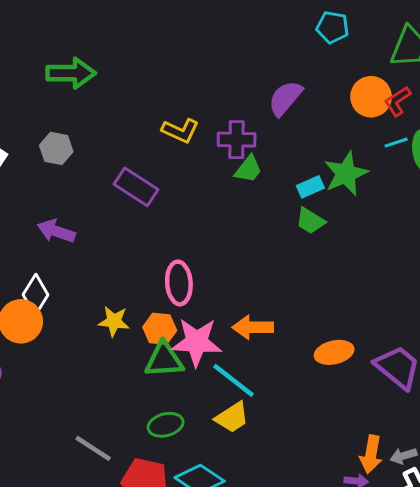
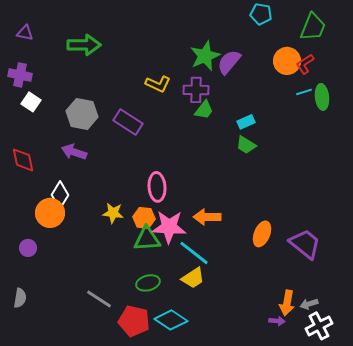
gray hexagon: (56, 148) -> (82, 114), moved, size x1.4
green star: (346, 174) -> (205, 56), moved
orange ellipse: (334, 352) -> (262, 234), turned -55

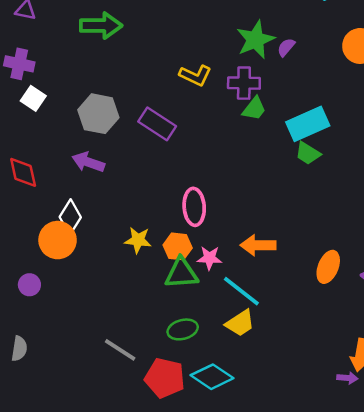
purple semicircle: (229, 62) -> (286, 47), size x0.6
cyan rectangle: (246, 122) -> (308, 124), size x1.8
pink star: (169, 227) -> (209, 258), size x0.6

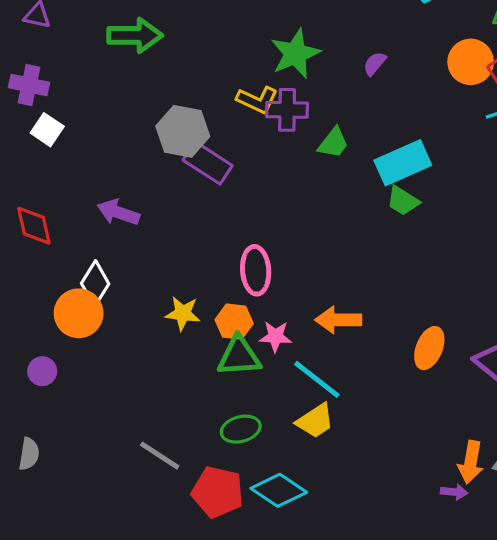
green star: (255, 40) -> (295, 54), moved
purple cross: (244, 83) -> (287, 110), moved
gray hexagon: (98, 114) -> (183, 131), moved

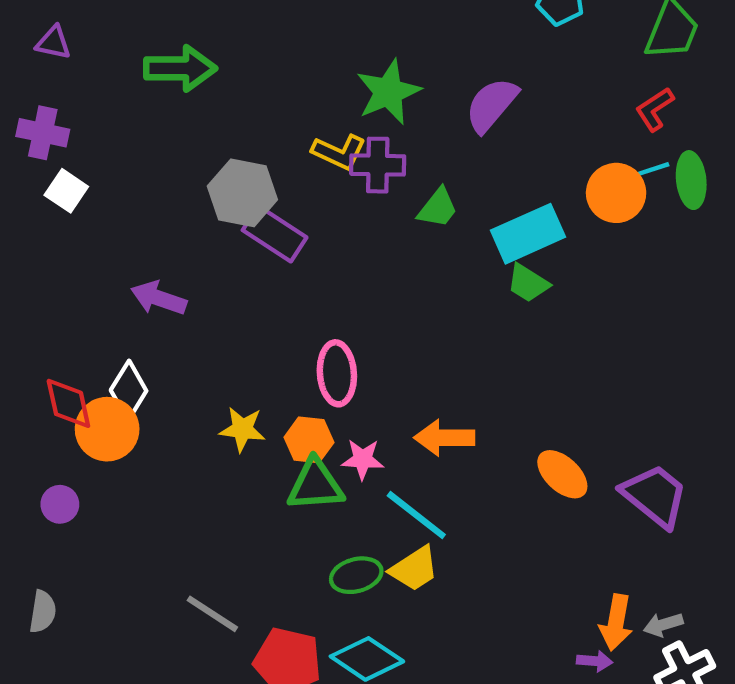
orange circle: (471, 62) -> (616, 193), moved
purple semicircle: (375, 64) -> (491, 105), size x1.8
red diamond: (34, 226) -> (68, 403), moved
orange ellipse: (429, 348) -> (562, 474), turned -69
green ellipse: (241, 429) -> (356, 575), moved

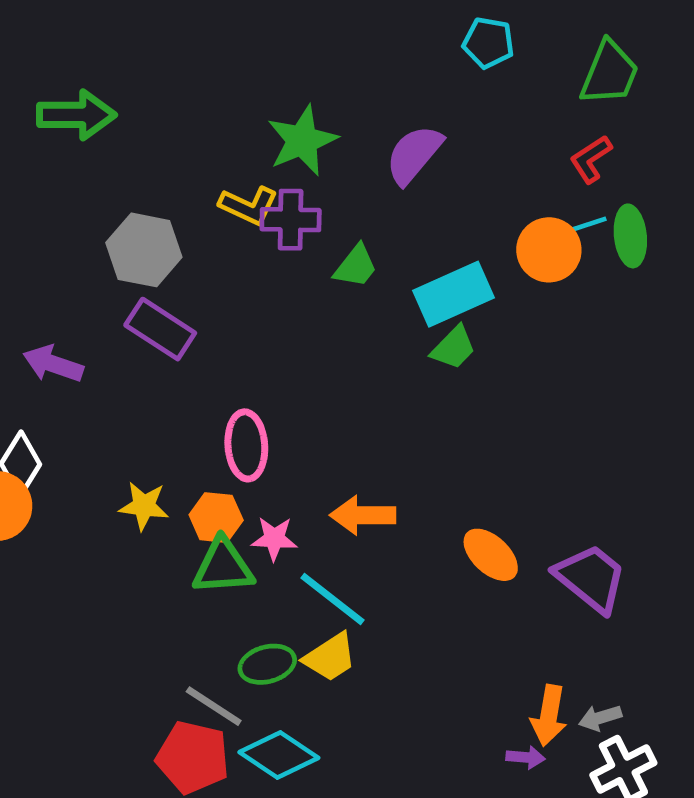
purple rectangle: (275, 234) -> (160, 329), moved
green trapezoid: (528, 283) -> (453, 348), turned -78
gray line: (212, 614) -> (214, 706), moved

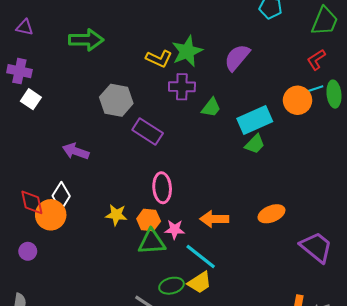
yellow L-shape: (249, 206) -> (159, 59), moved
purple rectangle: (160, 329) -> (148, 132), moved
orange ellipse: (491, 555) -> (271, 214), moved, turned -65

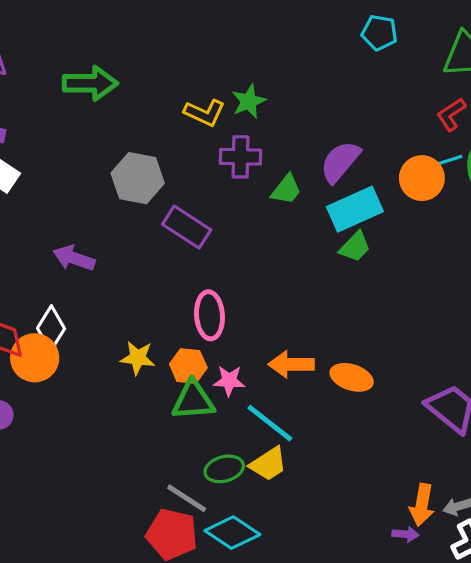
green star: (187, 51) -> (249, 101), size x0.7
purple semicircle: (237, 58) -> (340, 162), moved
orange ellipse: (271, 214) -> (352, 377), moved, turned 40

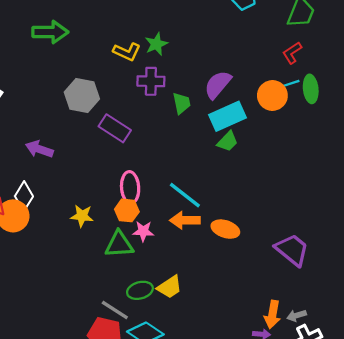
green trapezoid: (286, 190) -> (182, 103), turned -50
orange hexagon: (188, 366) -> (127, 210), moved
cyan line: (270, 423) -> (185, 195), moved

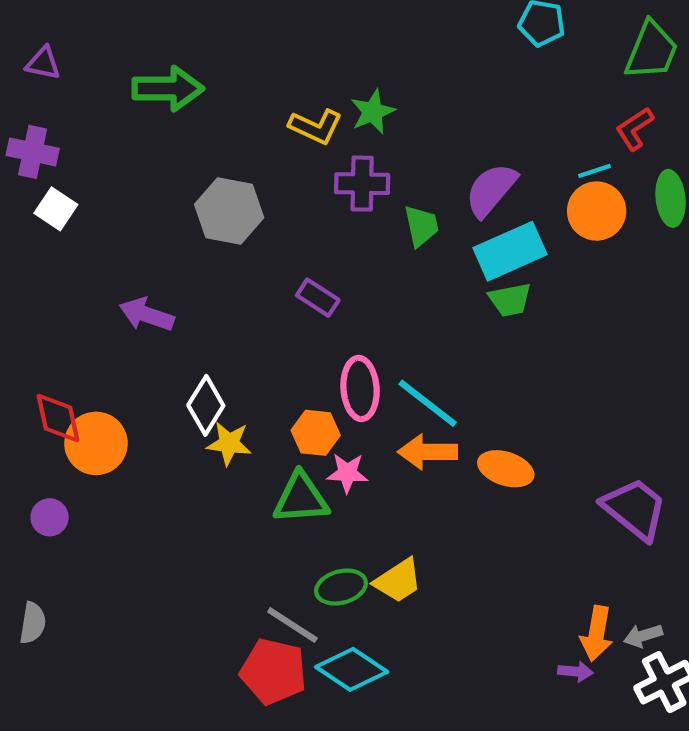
cyan line: (291, 83) -> (594, 171), moved
purple rectangle: (115, 128) -> (318, 298), moved, size x0.7
green trapezoid: (228, 141) -> (510, 300), turned 35
pink ellipse: (130, 187) -> (360, 388), moved
white diamond: (24, 196) -> (206, 405), moved

